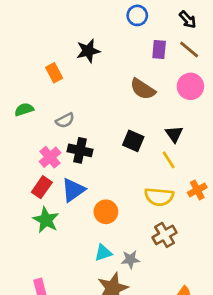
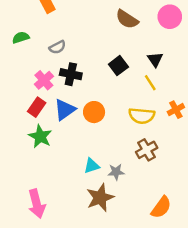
black square: (133, 141) -> (118, 66), turned 30
orange circle: (106, 212) -> (94, 112), moved

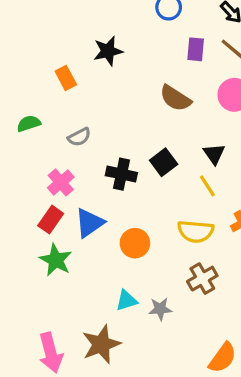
black cross: (71, 74) -> (121, 174), moved
orange circle: (94, 112) -> (135, 243), moved
brown star: (100, 198) -> (101, 344), moved

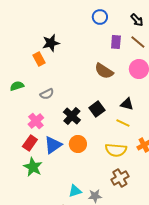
black star: (108, 51) -> (51, 43), moved
black triangle: (214, 154) -> (127, 104), turned -40
black cross: (121, 174) -> (72, 116), turned 30
yellow line: (207, 186) -> (123, 123), turned -32
orange circle: (135, 243) -> (78, 144), moved

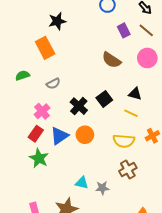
purple rectangle: (116, 42) -> (124, 30), turned -32
black star: (51, 43) -> (57, 21), moved
orange rectangle: (39, 59) -> (45, 48), size x1.5
cyan triangle: (75, 191) -> (82, 183), turned 32

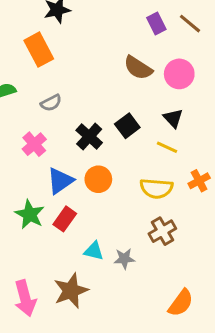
pink circle: (147, 58) -> (179, 74), moved
black triangle: (135, 94) -> (173, 118), turned 32
red rectangle: (36, 134) -> (65, 219), moved

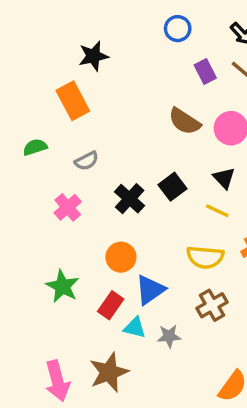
orange circle: (98, 179) -> (121, 257), moved
blue triangle: (60, 181) -> (150, 290), moved
red rectangle: (65, 219) -> (111, 305), moved

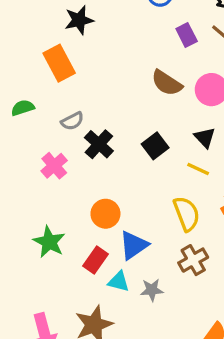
black cross: (130, 199) -> (99, 144), moved
yellow semicircle: (205, 257) -> (187, 214), turned -116

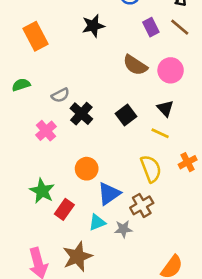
black star: (79, 20) -> (93, 26), moved
orange rectangle: (59, 63) -> (35, 36), moved
red rectangle: (96, 260) -> (64, 209), moved
brown cross: (193, 260) -> (142, 205), moved
cyan triangle: (119, 282) -> (97, 222), turned -36

